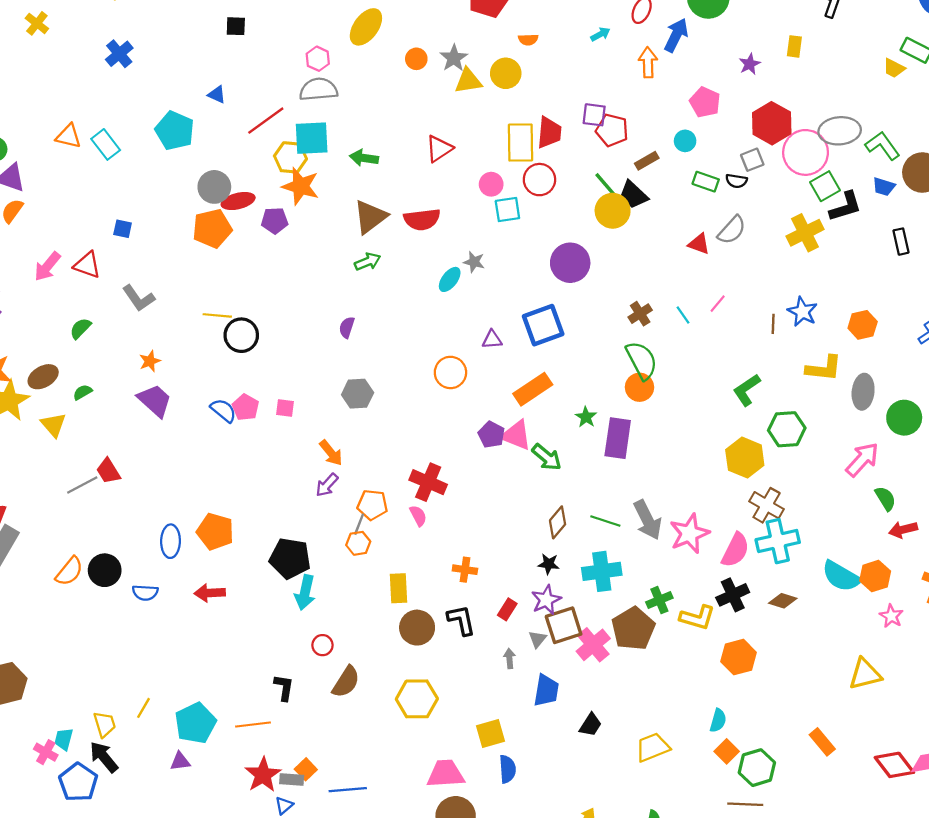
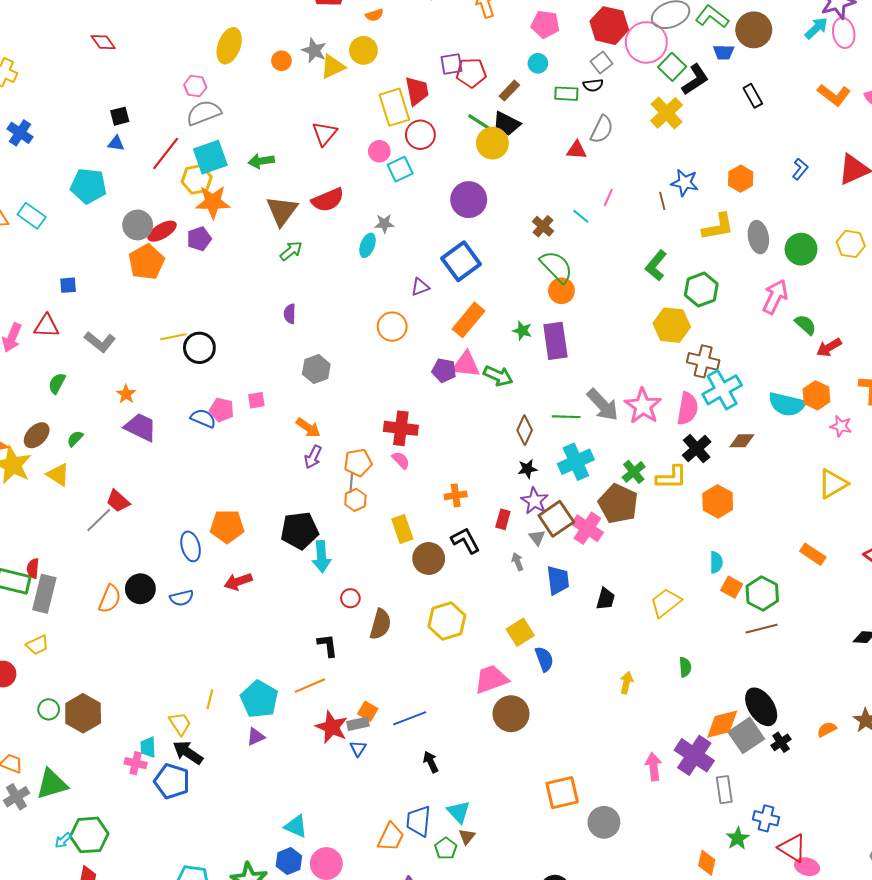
black square: (236, 26) -> (120, 116), moved

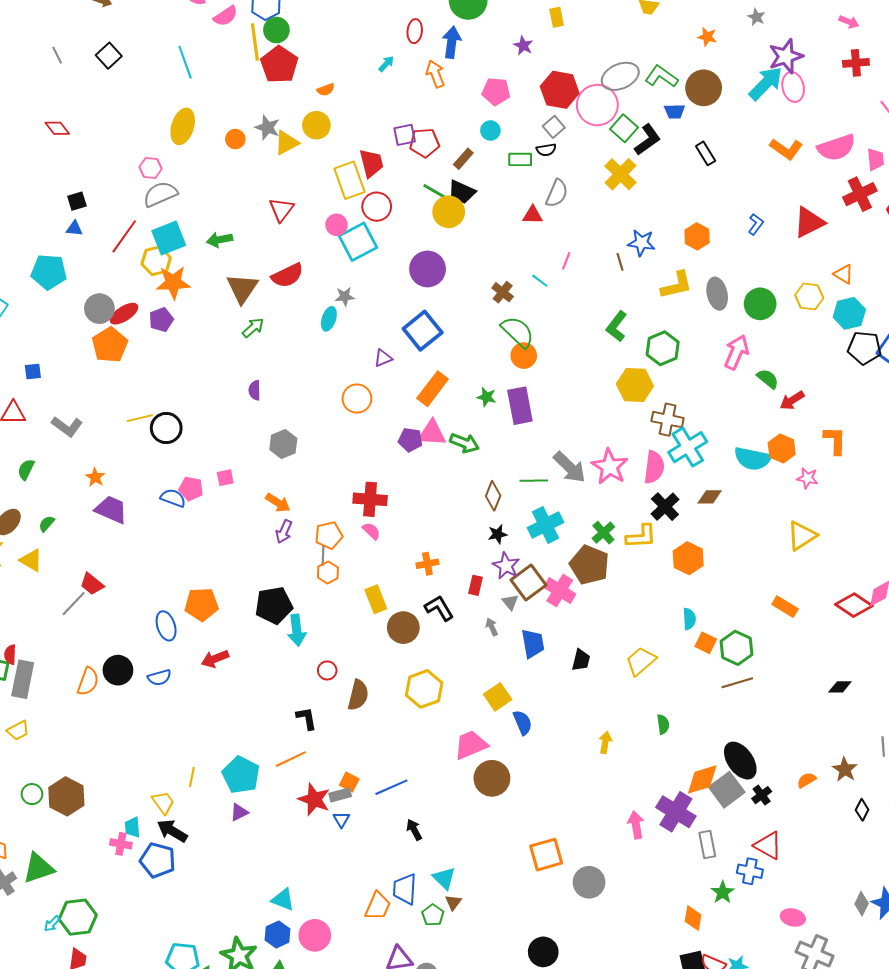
cyan arrow: (816, 28) -> (766, 83), size x1.5
cyan square: (400, 169) -> (358, 242), size x1.5
red triangle: (792, 848) -> (768, 845), moved

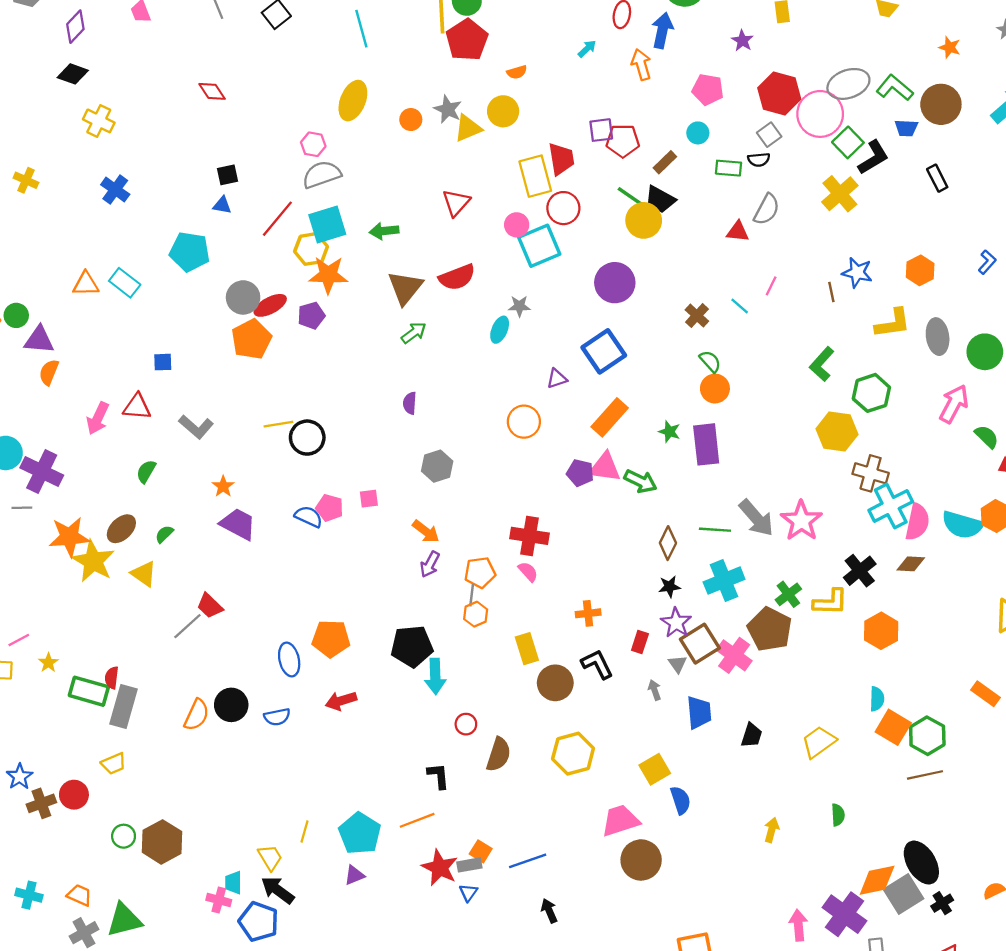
green semicircle: (518, 332) -> (710, 361), size x0.6
pink semicircle: (654, 467) -> (917, 522), moved
orange square: (706, 643) -> (893, 727), size x1.4

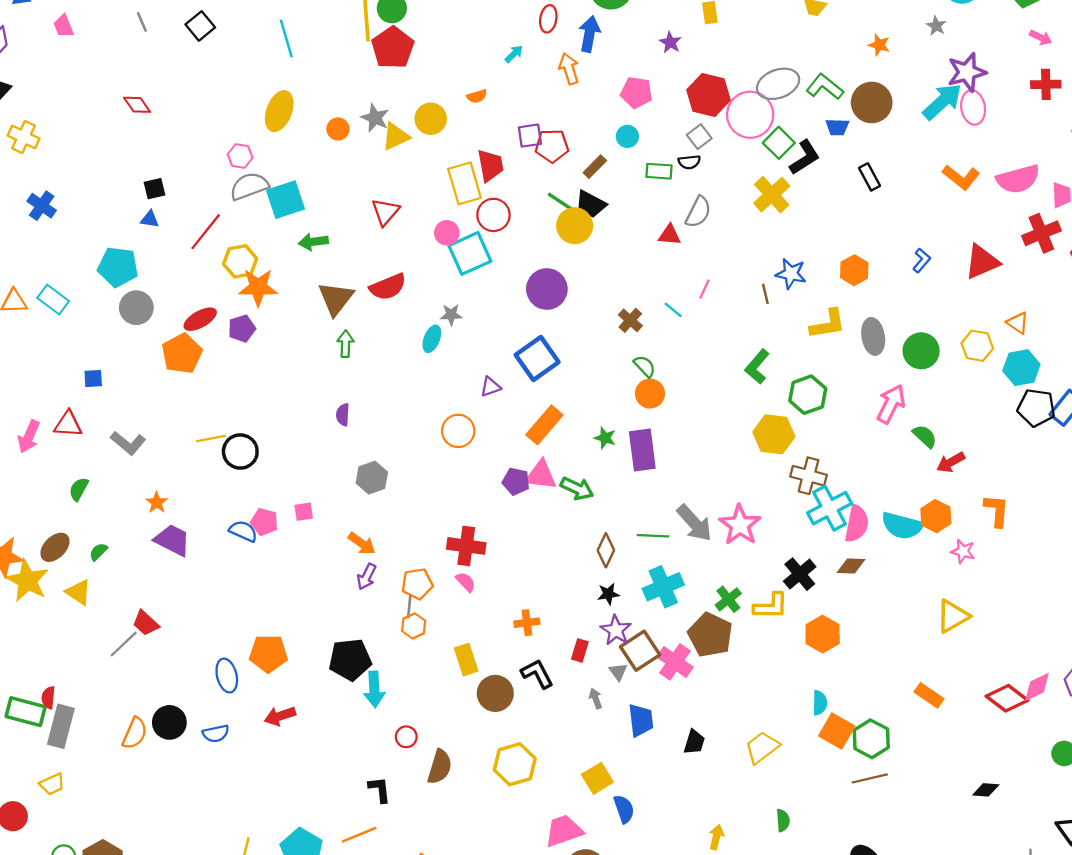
orange semicircle: (517, 72) -> (477, 96), moved
cyan square: (327, 225) -> (286, 200), moved
gray circle: (243, 297) -> (136, 308), moved
green arrow: (414, 333) -> (345, 344), turned -50

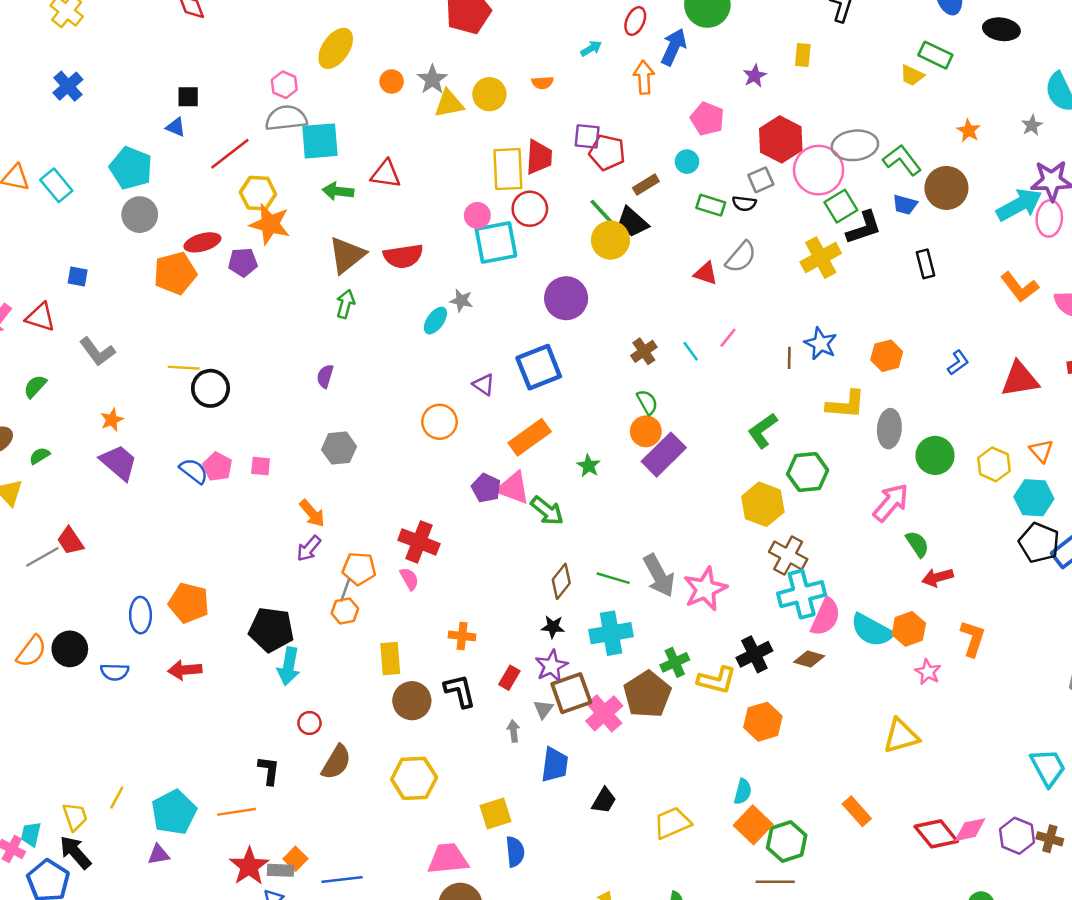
red triangle: (385, 212) -> (386, 174), moved, turned 44
purple triangle: (490, 387) -> (484, 385), turned 40
purple rectangle: (642, 450) -> (664, 455), moved, turned 39

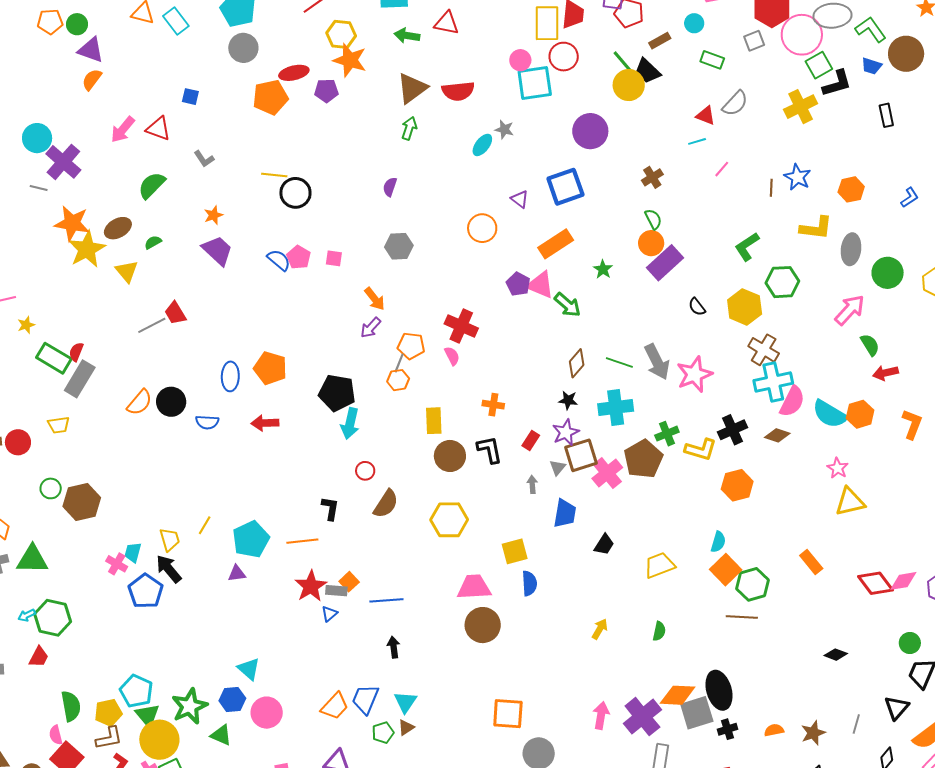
black semicircle: (744, 203) -> (697, 307), moved, turned 42
cyan line: (691, 351) -> (697, 141), moved, turned -72
gray L-shape: (97, 352) -> (204, 159), size x0.7
green semicircle: (35, 386) -> (152, 185), size x1.4
pink star: (928, 672) -> (838, 468), moved

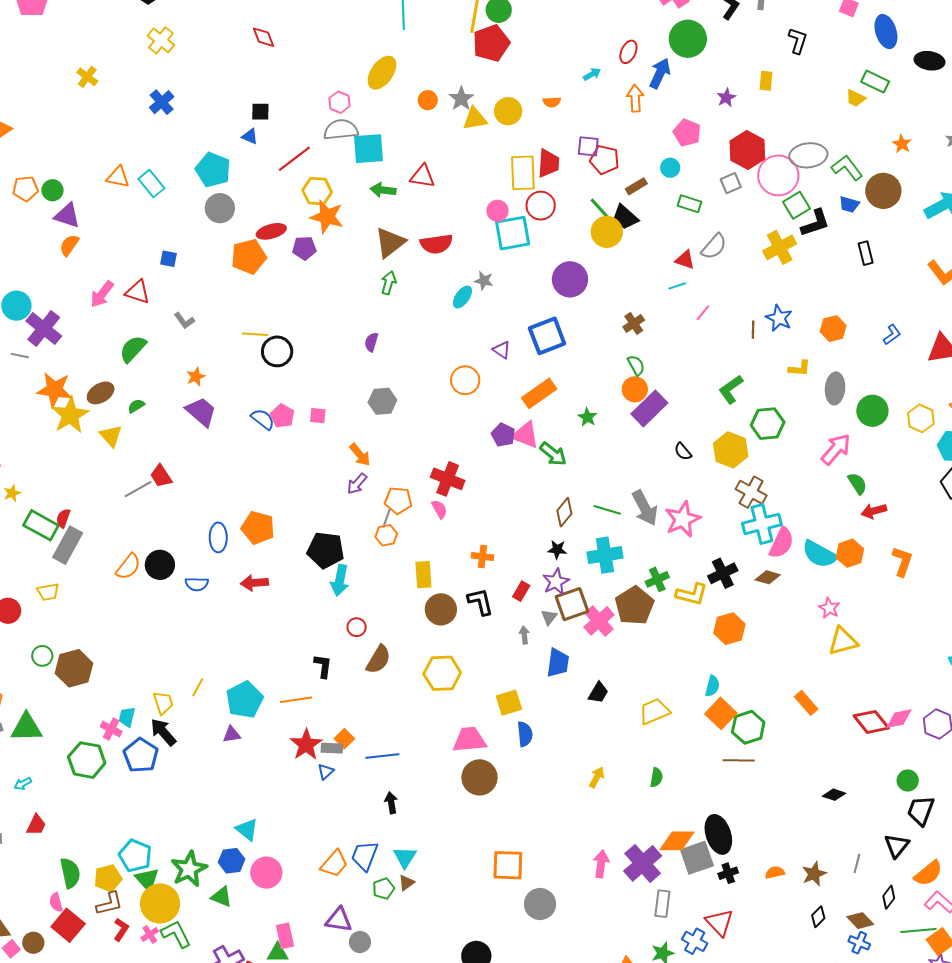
yellow L-shape: (816, 228) -> (799, 368), size x0.7
green hexagon: (53, 618) -> (87, 760), moved

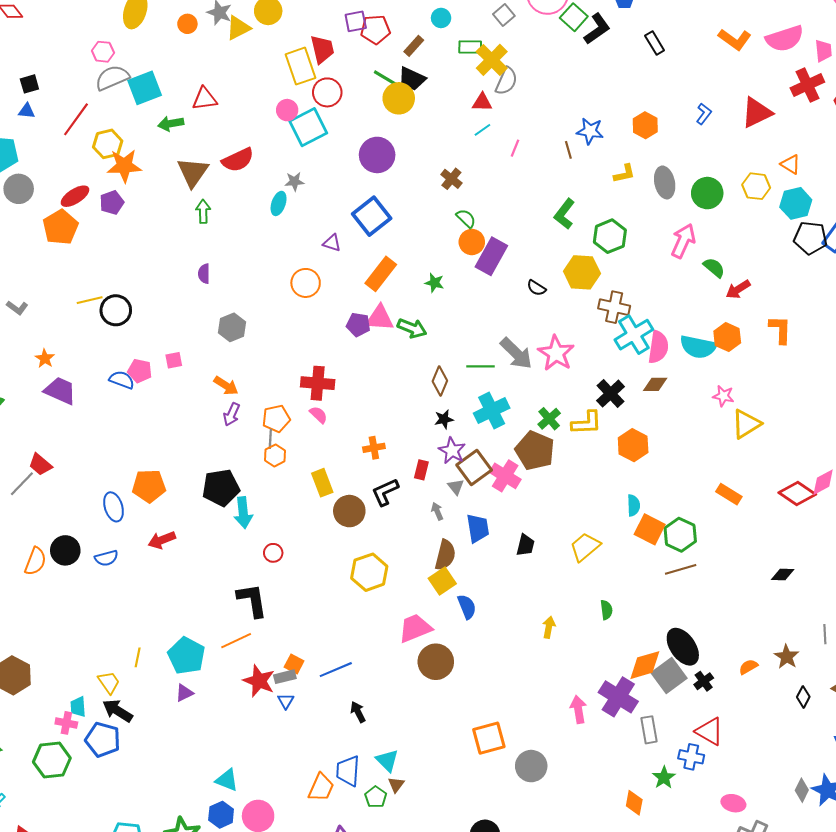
yellow cross: (780, 247) -> (492, 60), moved
black L-shape: (480, 602) -> (385, 492), turned -84
brown semicircle: (378, 659) -> (445, 555), moved
black L-shape: (323, 666) -> (252, 600), size x1.5

